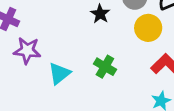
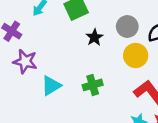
green cross: (105, 67) -> (93, 85), turned 36

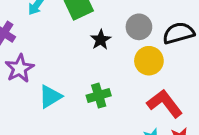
purple star: (25, 61) -> (20, 68), turned 30

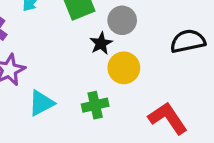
gray circle: (139, 27) -> (122, 20), moved
yellow circle: (149, 61) -> (124, 68), moved

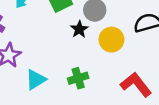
yellow circle: (124, 68) -> (111, 40), moved

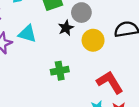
cyan triangle: (36, 80) -> (27, 34), moved, turned 42

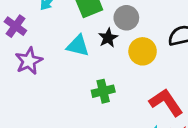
cyan triangle: (27, 34) -> (78, 46), moved

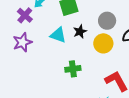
gray circle: (126, 18) -> (107, 21), moved
purple cross: (15, 26) -> (25, 15), moved

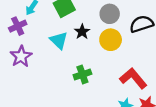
purple cross: (25, 15) -> (18, 26), turned 35
cyan triangle: (58, 35) -> (59, 40), turned 36

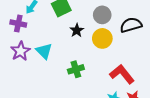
purple cross: (18, 26) -> (18, 24), turned 35
cyan triangle: (59, 40) -> (44, 51), moved

